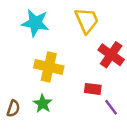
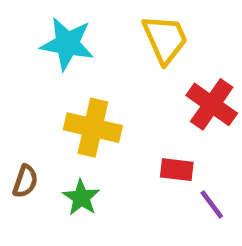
brown semicircle: (13, 109) -> (25, 181), moved

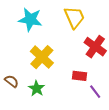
yellow cross: (93, 128) -> (42, 57), turned 30
brown semicircle: (25, 181) -> (12, 81), turned -72

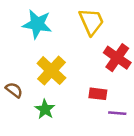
brown semicircle: (12, 81) -> (14, 90), moved
purple line: (95, 92) -> (117, 113), turned -48

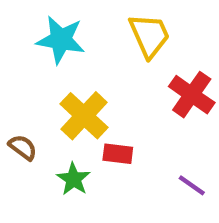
red rectangle: (98, 94) -> (118, 154), moved
purple line: (117, 113) -> (192, 185), turned 30

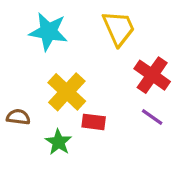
brown semicircle: (23, 147) -> (18, 117), turned -30
purple line: (192, 185) -> (152, 117), moved

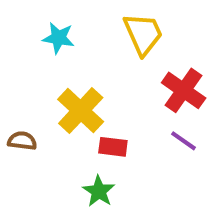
cyan star: (48, 32) -> (58, 38), size x0.7
green star: (58, 142) -> (99, 191), moved

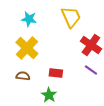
yellow cross: (81, 111) -> (27, 48), moved
brown semicircle: (22, 141) -> (23, 76), moved

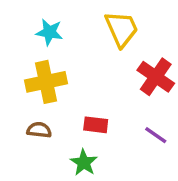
yellow cross: (27, 48) -> (46, 82), turned 35
purple line: (91, 70) -> (156, 135), moved

